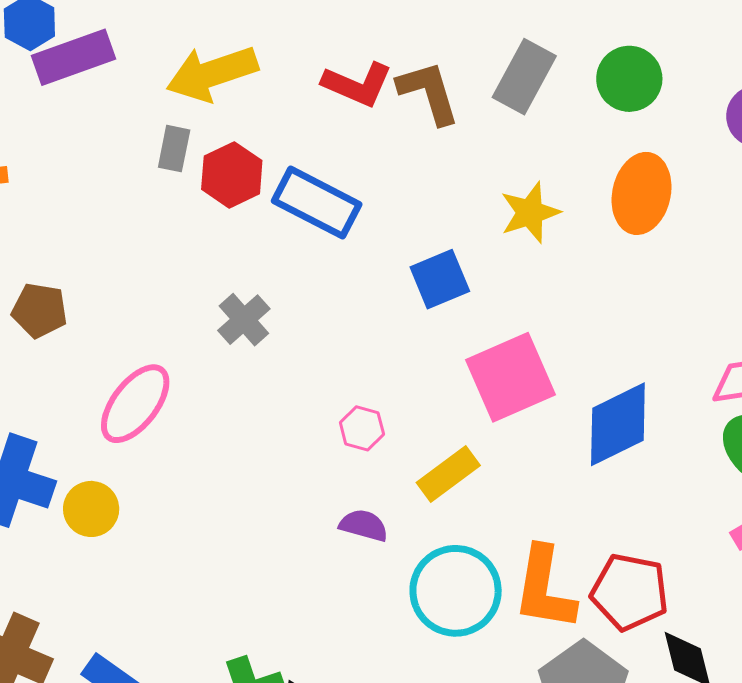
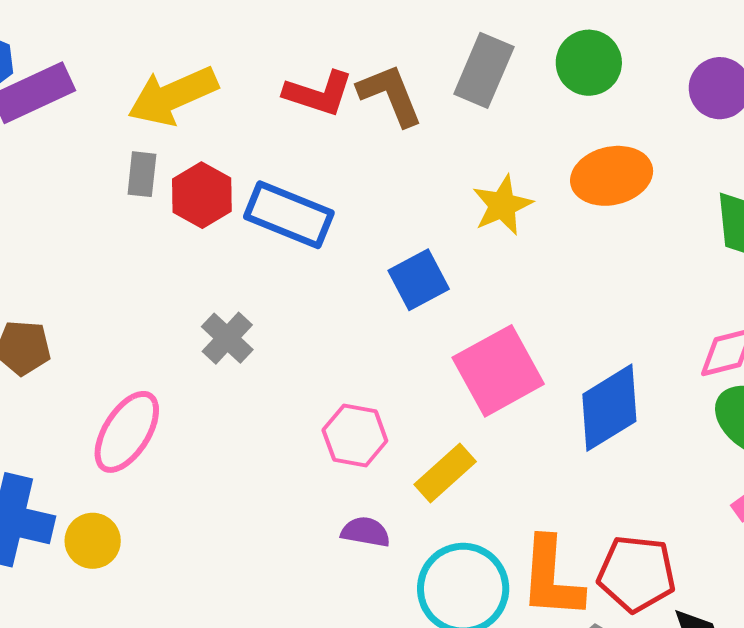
orange ellipse: (642, 193) -> (612, 176), turned 70
pink hexagon: (362, 428) -> (355, 436), size x1.4

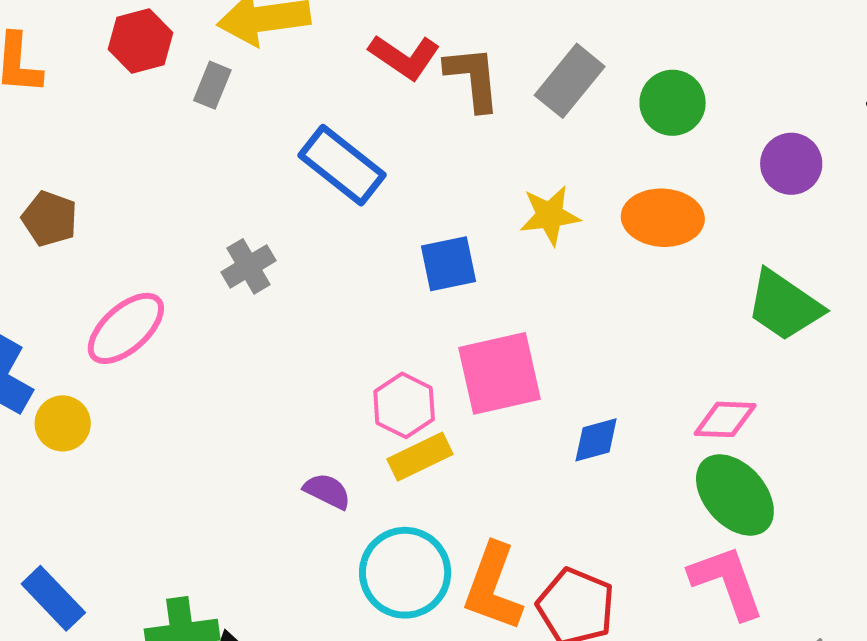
red hexagon: (202, 195) -> (141, 41), moved
blue diamond: (609, 408) -> (596, 440), size x0.6
pink hexagon: (355, 436) -> (404, 405), moved

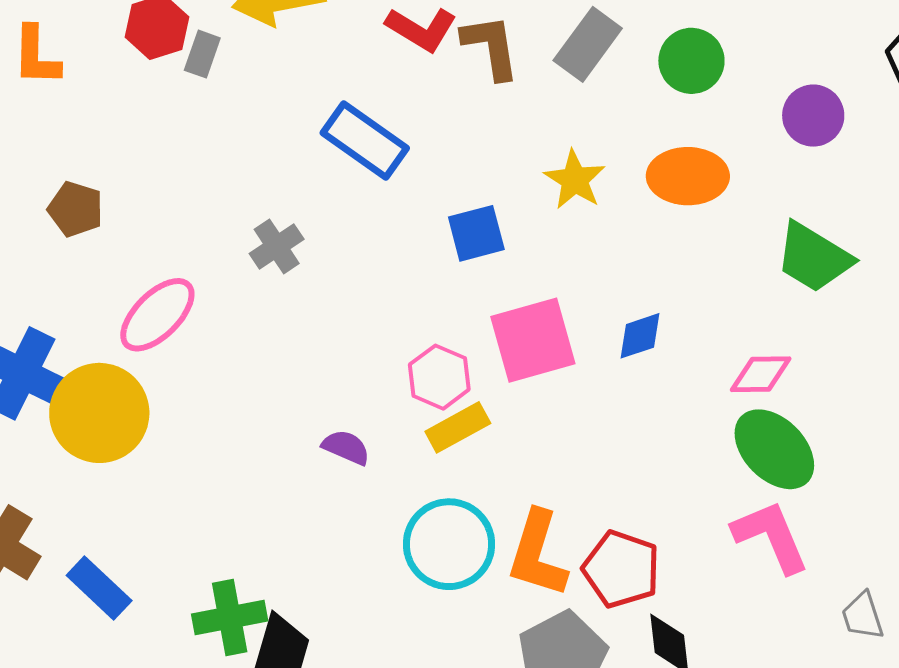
gray rectangle: (212, 85) -> (202, 54), moved
yellow star: (550, 215) -> (575, 180), turned -30
yellow circle: (63, 423) -> (99, 413), size x1.8
blue diamond: (596, 440) -> (640, 336), moved
purple semicircle: (327, 491) -> (346, 447), moved

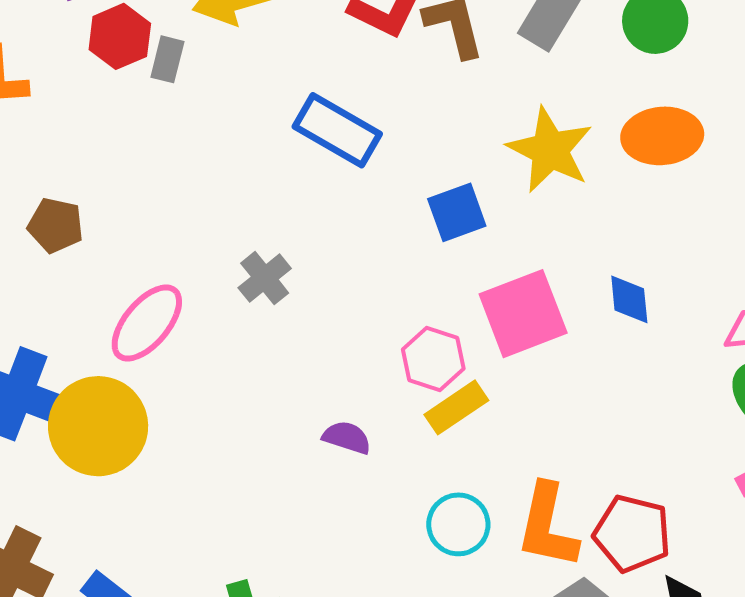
yellow star: (575, 180) -> (550, 150), size x1.4
gray cross: (277, 246) -> (265, 278), moved
blue diamond: (640, 336) -> (629, 299), turned -72
cyan circle: (449, 544) -> (458, 524), size x0.7

